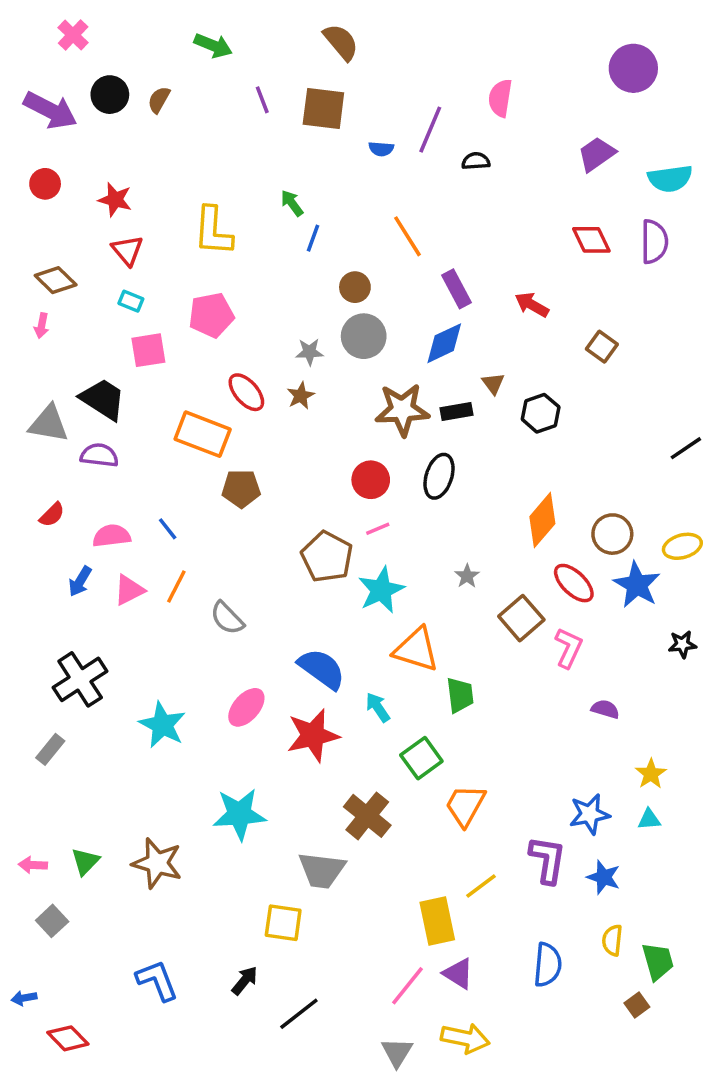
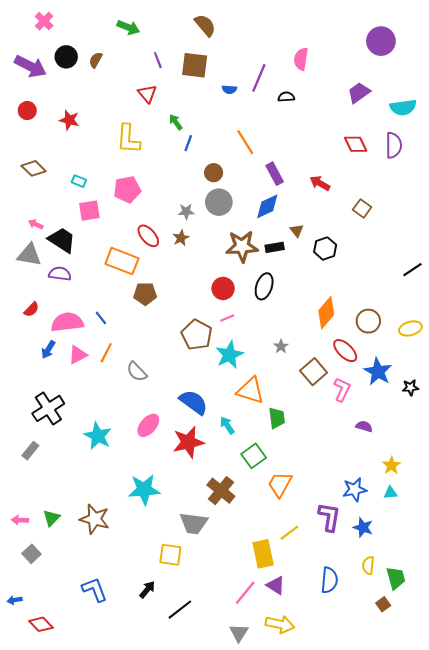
red triangle: (127, 250) -> (147, 94), moved
pink arrow: (42, 326) -> (36, 224), moved, turned 104
pink semicircle: (112, 536) -> (67, 322), size x1.4
blue star: (637, 585) -> (378, 372), moved

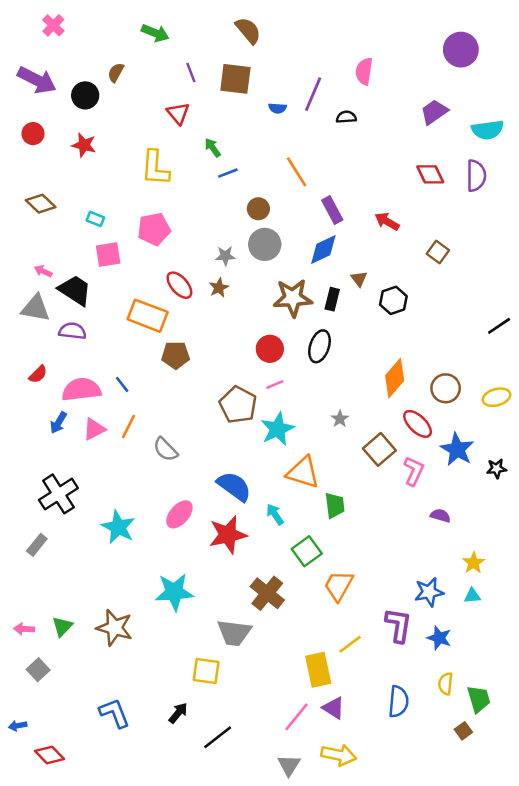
black circle: (66, 57) -> (85, 95), moved
blue line: (188, 143) -> (228, 173), turned 49
black rectangle: (275, 247) -> (332, 299), turned -66

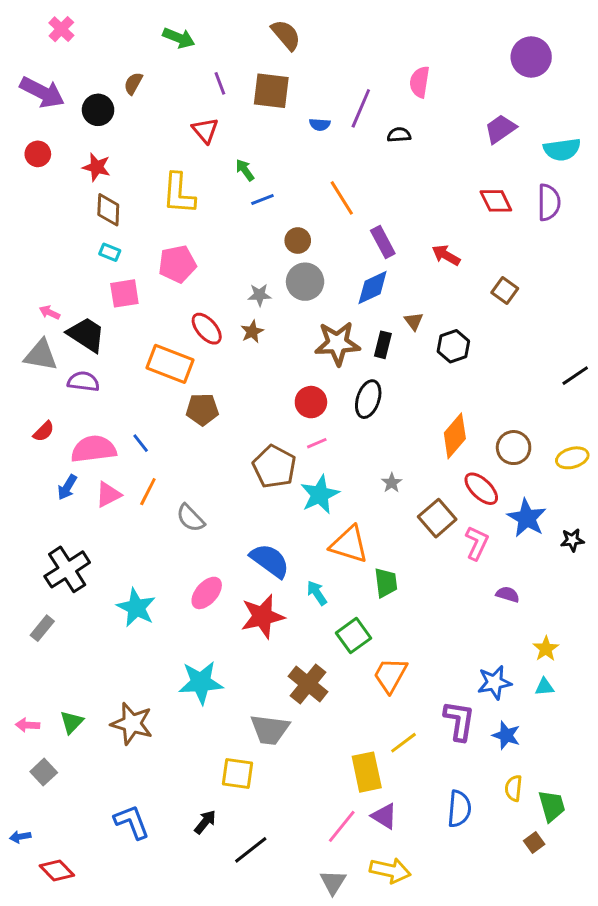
brown diamond: (41, 204) -> (108, 210), moved, turned 48

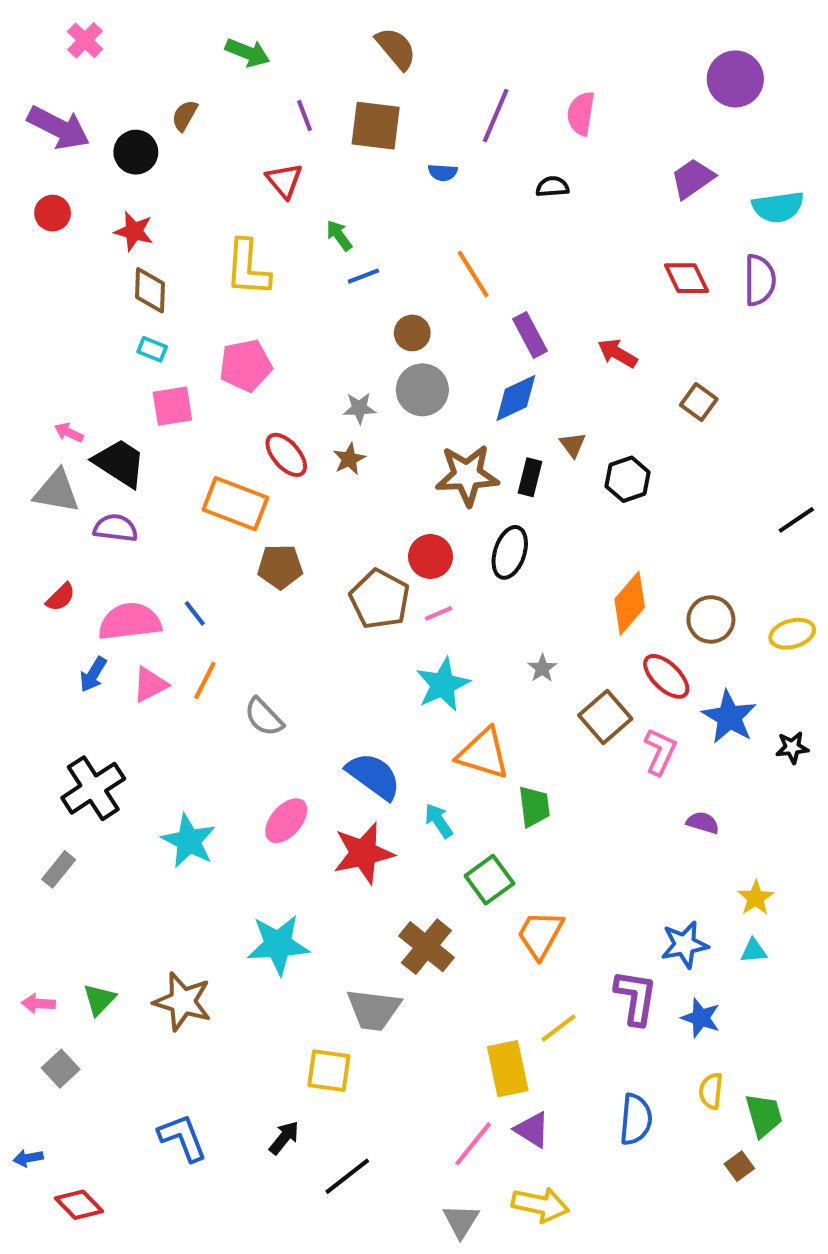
purple line: (361, 108) -> (496, 116), moved
brown pentagon: (274, 467) -> (380, 599), moved

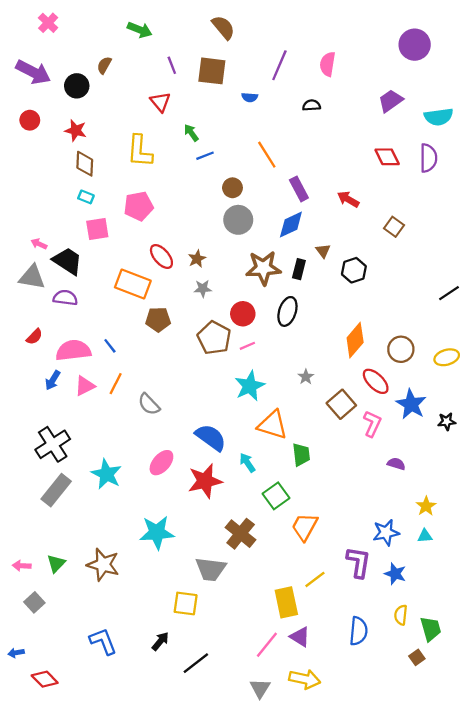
gray star: (359, 408) -> (203, 289), moved
gray rectangle: (59, 869) -> (56, 490), moved, size x1.6

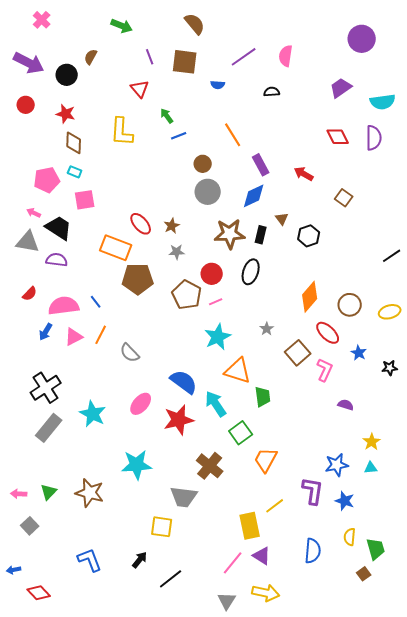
purple line: (279, 65) -> (244, 57), turned 32
pink pentagon: (139, 206) -> (47, 180), moved
brown pentagon: (158, 319) -> (138, 279), size x1.4
blue star: (411, 404) -> (359, 353), size x0.6
cyan arrow: (247, 463) -> (216, 404), size x1.5

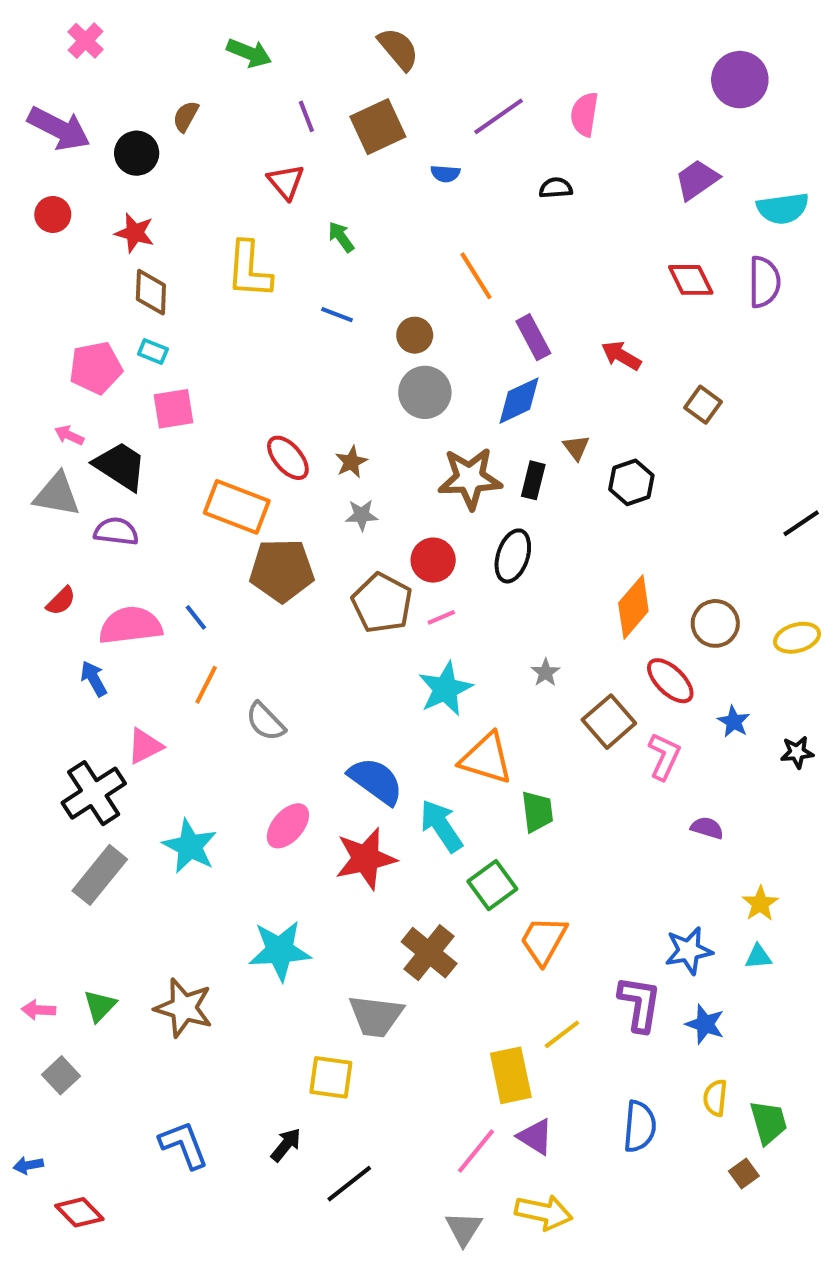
brown square: (185, 62) -> (378, 127), turned -32
blue line: (179, 136) -> (337, 315), moved, turned 42
blue arrow: (46, 332) -> (94, 679), turned 120
pink triangle: (74, 337) -> (145, 746), moved

